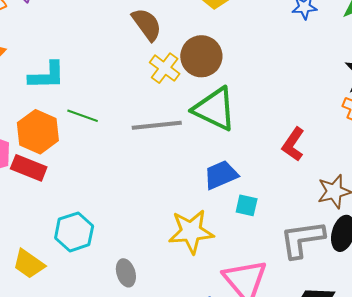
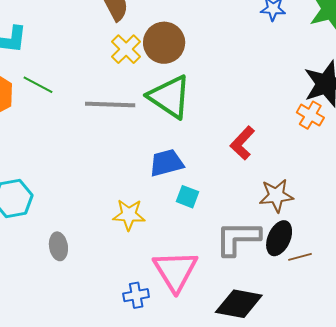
yellow star: (191, 232) -> (129, 215), size x0.7

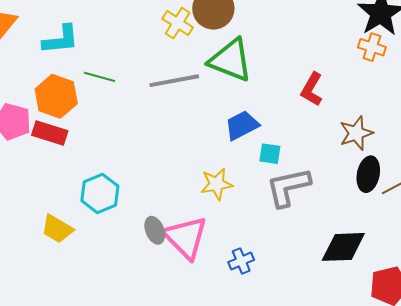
gray L-shape: (238, 238) -> (288, 187), moved
pink triangle: (175, 271) -> (186, 237), moved

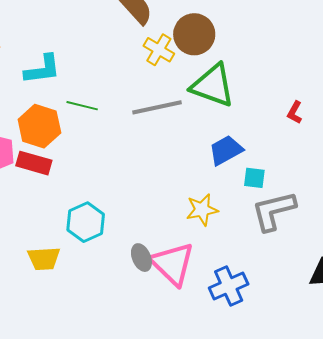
red L-shape: (312, 89) -> (295, 112), size x0.7
yellow trapezoid: (57, 229) -> (44, 259), turned -32
blue cross: (241, 261) -> (229, 286), size x1.5

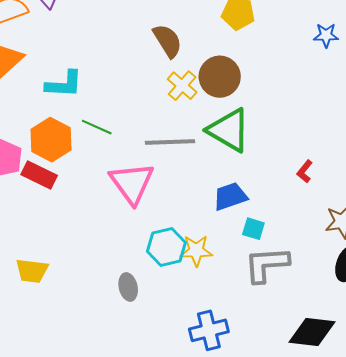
cyan hexagon: (86, 222) -> (166, 247), moved
pink triangle: (172, 264) -> (132, 183), moved

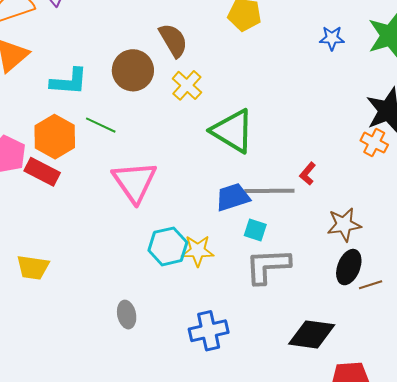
brown circle: (220, 77) -> (133, 70), moved
gray line: (170, 142) -> (269, 191), moved
gray ellipse: (128, 287) -> (127, 315), moved

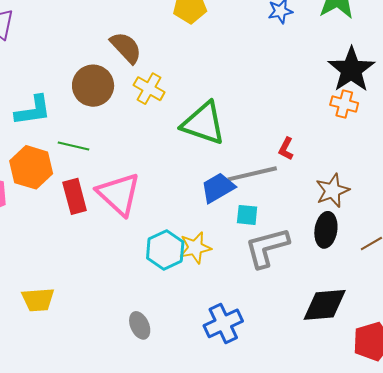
red rectangle: (42, 172) -> (75, 196), moved, turned 60
black ellipse: (349, 267) -> (326, 230), moved

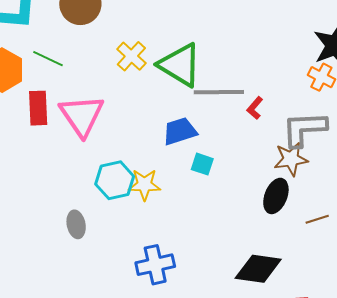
yellow cross: (149, 89) -> (131, 56), moved
gray line: (252, 174) -> (219, 92), moved
gray L-shape: (267, 247) -> (304, 129), moved
gray ellipse: (140, 325) -> (76, 224), moved

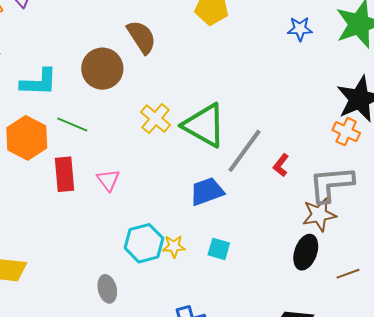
gray line: (219, 92) -> (244, 151), turned -51
pink triangle: (82, 115) -> (108, 180), size x0.5
cyan square: (202, 164) -> (219, 249), moved
yellow star: (144, 185) -> (174, 246), size x0.7

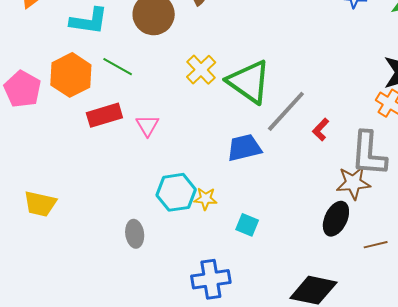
red rectangle: (64, 174) -> (104, 115), turned 72
gray L-shape: (331, 184) -> (369, 154), turned -87
cyan square: (219, 249) -> (247, 225), moved

